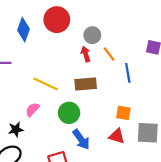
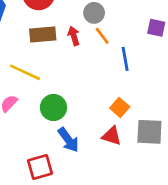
gray circle: (92, 35) -> (94, 13), moved
brown rectangle: (86, 84) -> (43, 35), moved
orange square: (123, 113) -> (120, 107), turned 32

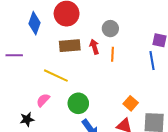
orange line: (102, 36) -> (112, 54), moved, turned 40
blue line: (125, 59) -> (152, 61), moved

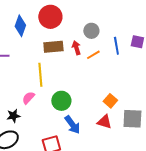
orange line: (112, 54) -> (93, 55), turned 56
blue line: (152, 61) -> (116, 46), moved
yellow line: (56, 76) -> (40, 75), turned 60

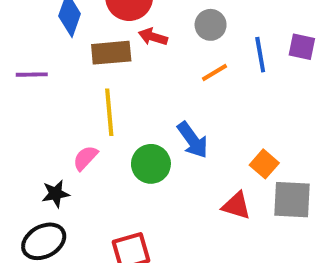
brown rectangle: (53, 47) -> (111, 53), moved
red arrow: (76, 48) -> (153, 37), moved, turned -56
orange square: (110, 101) -> (264, 164), moved
blue arrow: (72, 125) -> (193, 140), moved

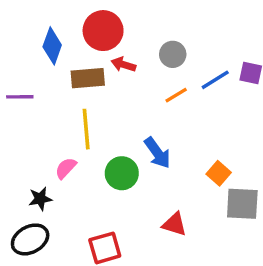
blue line: (260, 55) -> (215, 80), turned 68
red triangle: (236, 206) -> (174, 224), moved

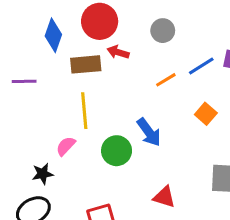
gray circle: (173, 54) -> (163, 31), moved
orange square: (219, 173) -> (206, 114), moved

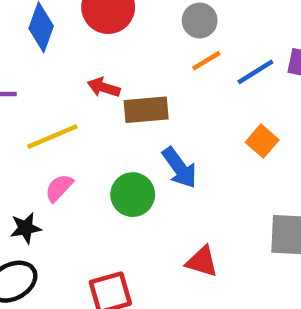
red arrow: (118, 52) -> (104, 87), moved
brown rectangle: (86, 64) -> (146, 110), moved
orange line: (166, 80) -> (206, 61), moved
yellow line: (84, 111) -> (52, 137), moved, turned 72

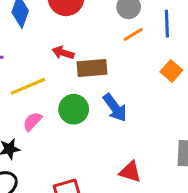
blue line: (255, 72) -> (167, 24), moved, turned -60
orange square: (262, 141) -> (171, 71), moved
green circle: (133, 195) -> (74, 109), moved

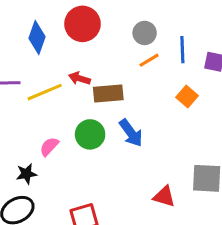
yellow line: (28, 86) -> (45, 92), moved
red triangle: (130, 172) -> (164, 196), moved

